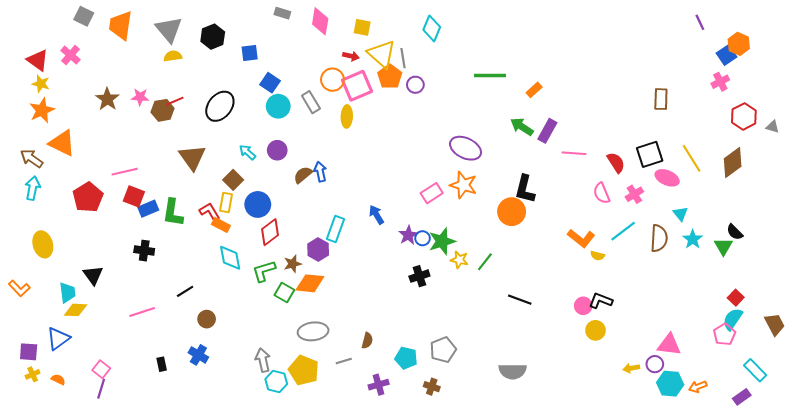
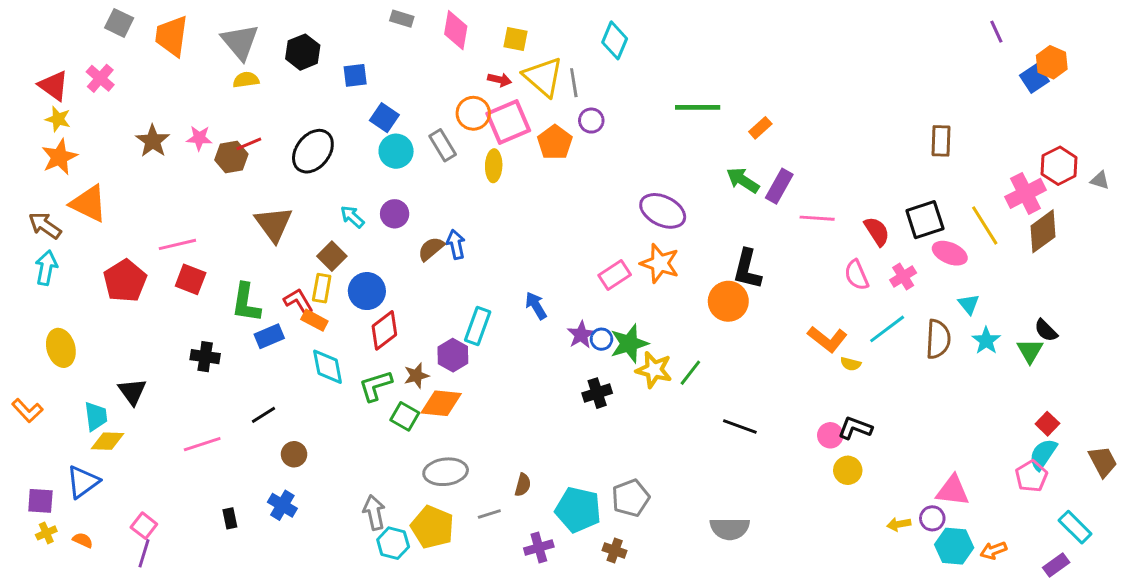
orange pentagon: (390, 77) -> (555, 142), moved
pink cross: (720, 82) -> (1026, 193), moved, size x1.5
blue rectangle: (148, 209) -> (269, 336), moved
yellow star: (459, 260) -> (654, 370), size x1.4
cyan pentagon: (406, 358) -> (578, 510), size x1.4

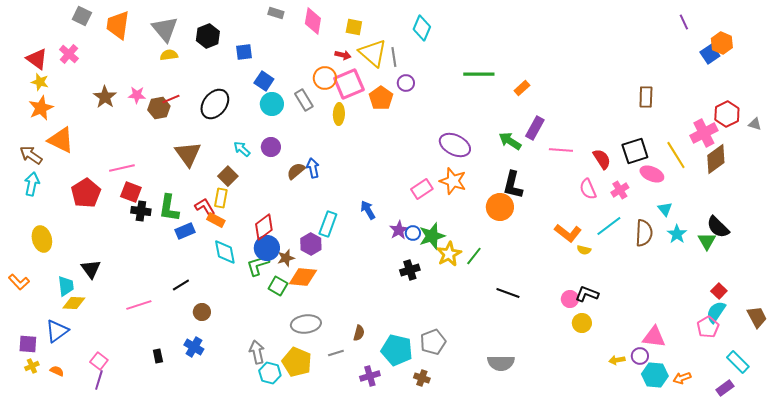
green arrow: (743, 180) -> (510, 141), moved
blue circle: (367, 291) -> (267, 248), moved
black semicircle: (1046, 330) -> (718, 227), size x1.4
black cross: (205, 357) -> (141, 211), moved
yellow star: (654, 370) -> (449, 254), turned 30

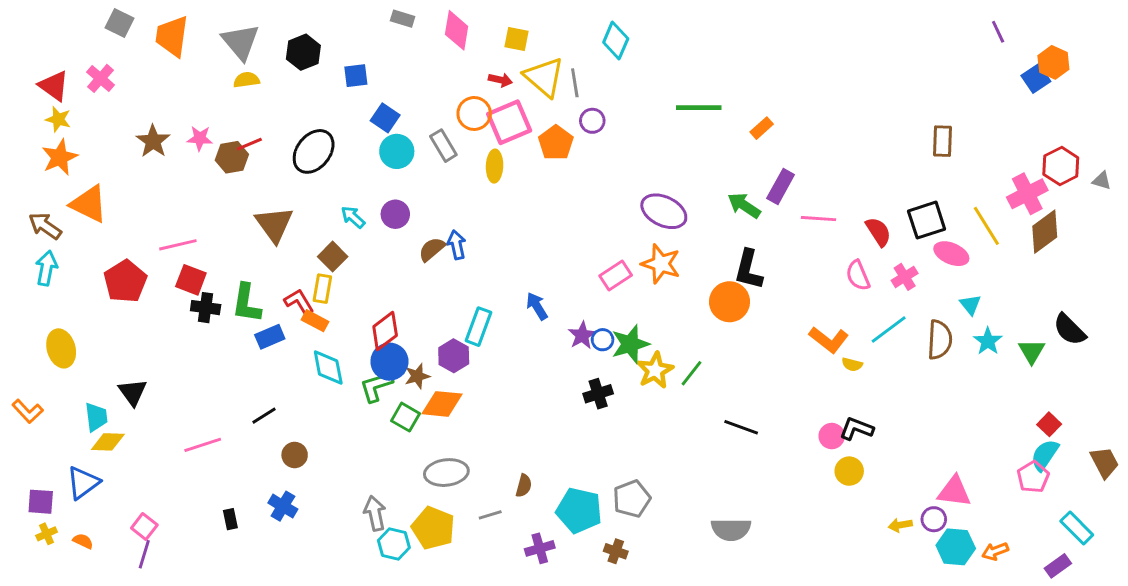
black semicircle: (718, 227) -> (1070, 329), moved

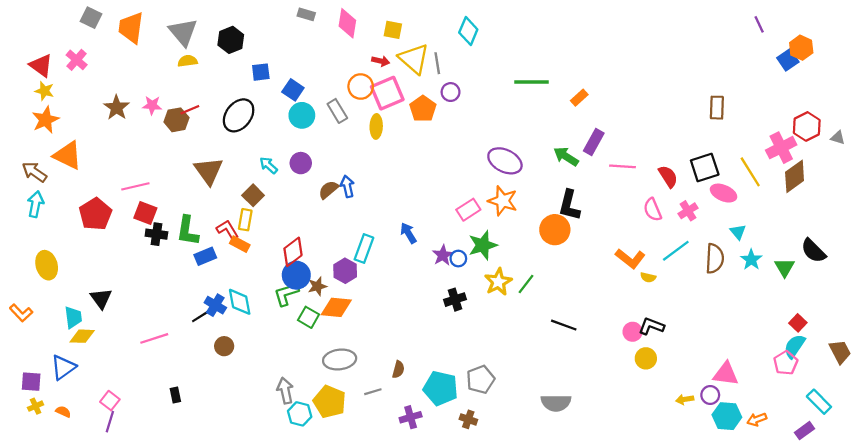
blue square: (356, 76) -> (261, 72), moved
green star: (630, 344) -> (483, 245), moved
cyan diamond: (328, 367) -> (240, 302), moved
blue cross: (283, 506) -> (215, 305), moved

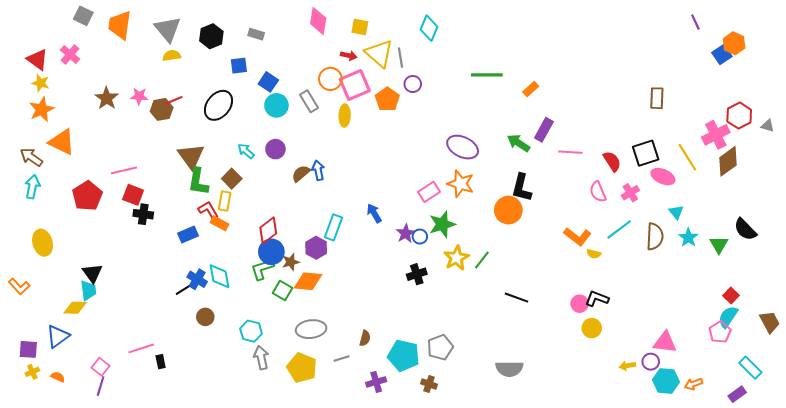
gray rectangle: (306, 14) -> (256, 34), moved
green L-shape: (188, 231) -> (198, 182), moved
cyan trapezoid: (73, 317) -> (88, 290), moved
pink line: (154, 338) -> (141, 348), moved
cyan hexagon: (300, 414) -> (251, 331), moved

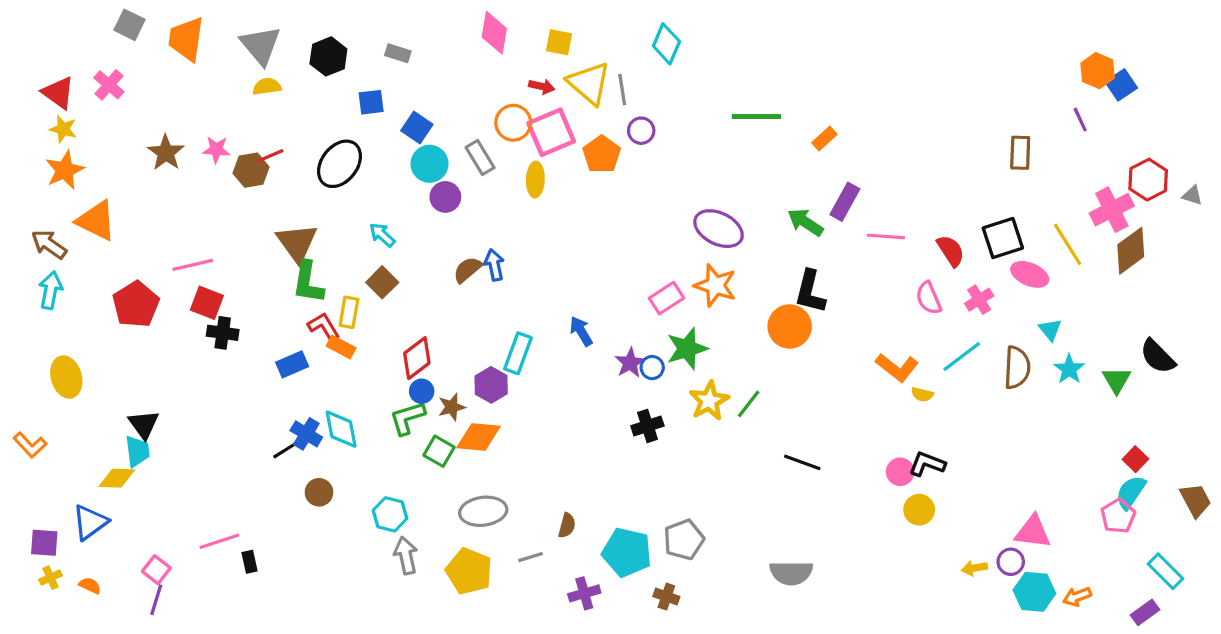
purple line: (695, 22) -> (1080, 120), moved
orange hexagon: (734, 43) -> (1098, 71), moved
purple circle: (275, 149) -> (445, 197), moved
brown square: (232, 179) -> (382, 282), moved
blue circle: (271, 252) -> (422, 391), size x0.6

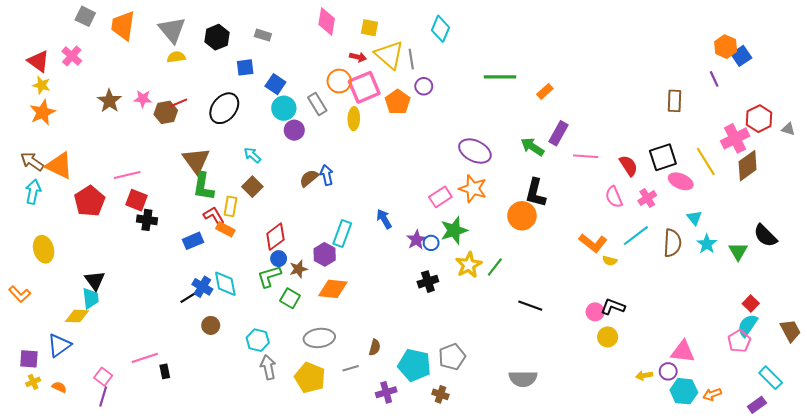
orange triangle: (96, 221) -> (59, 166), moved
orange diamond: (478, 437) -> (333, 289), moved

